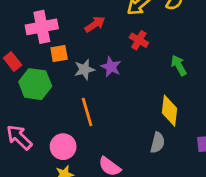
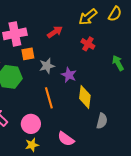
purple star: (111, 67) -> (69, 75), moved
yellow diamond: (169, 111) -> (85, 97), moved

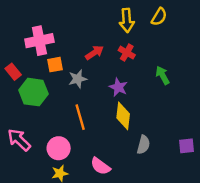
yellow arrow: (88, 17) -> (127, 20), turned -54
red arrow: (55, 32) -> (94, 53), moved
purple star: (69, 75) -> (118, 87), moved

